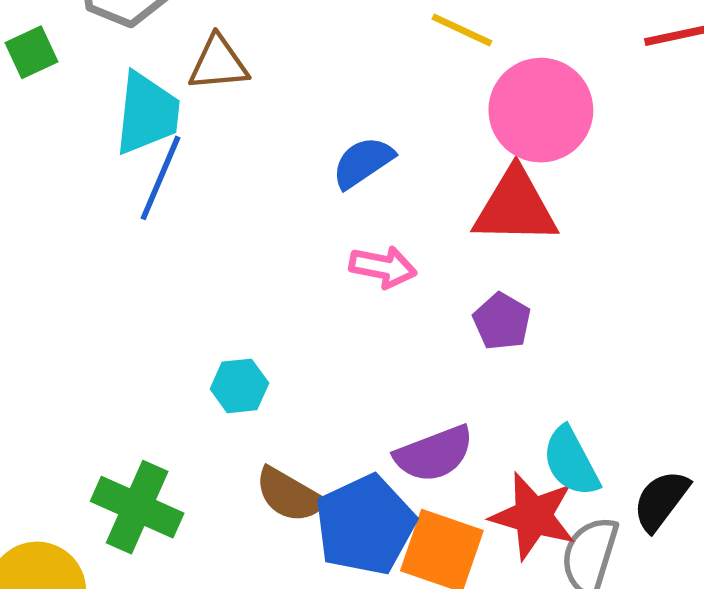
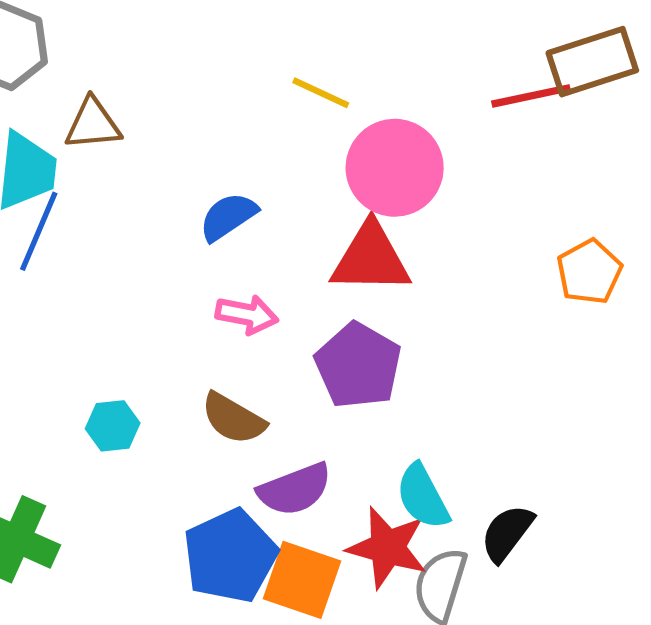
purple pentagon: (502, 321) -> (358, 365), size x1.6
brown semicircle: (289, 495) -> (233, 419), moved

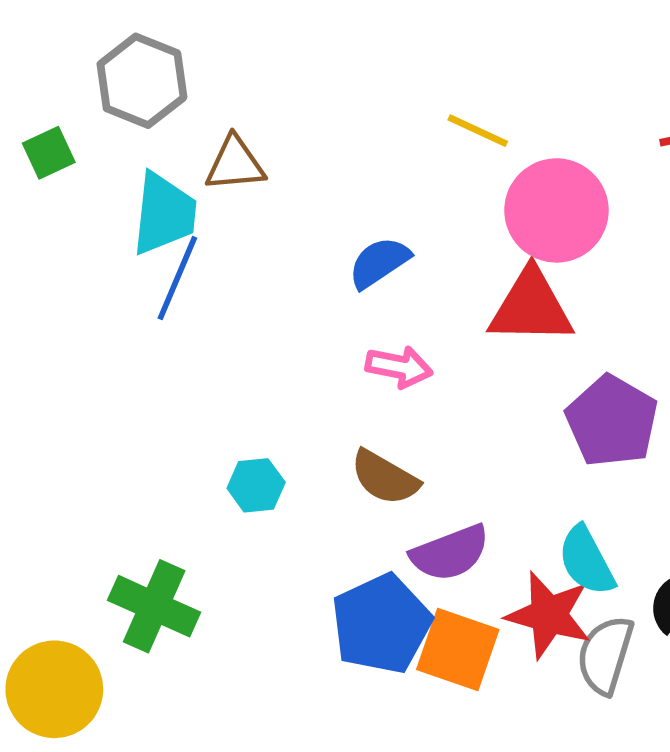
purple pentagon: (358, 365) -> (612, 421), moved

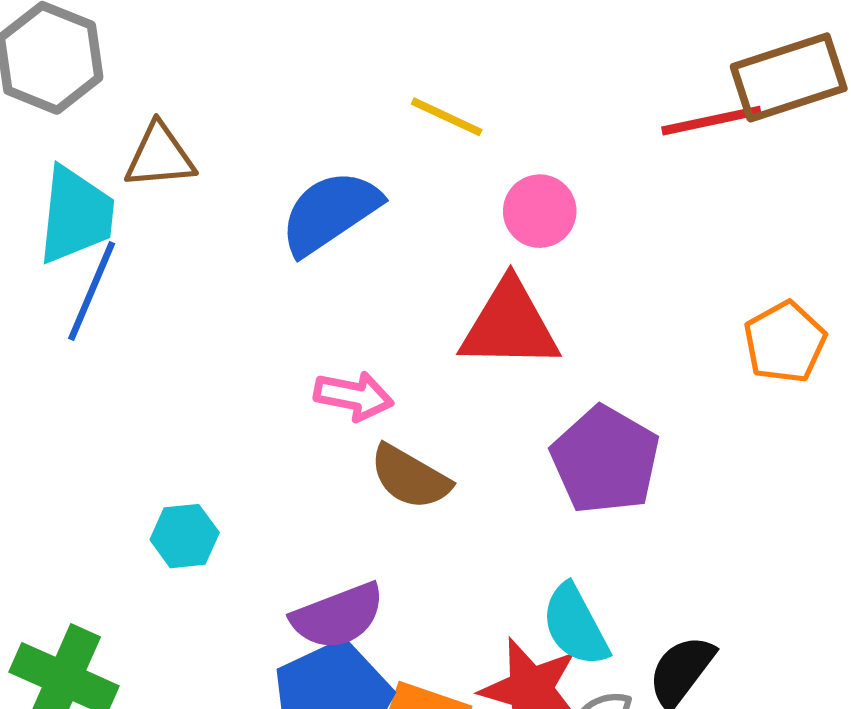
pink circle: (556, 210) -> (540, 211), size x0.6
blue semicircle: (379, 263) -> (330, 212), moved, size x1.4
brown semicircle: (385, 478) -> (410, 477), moved
purple semicircle: (450, 553) -> (338, 616), moved

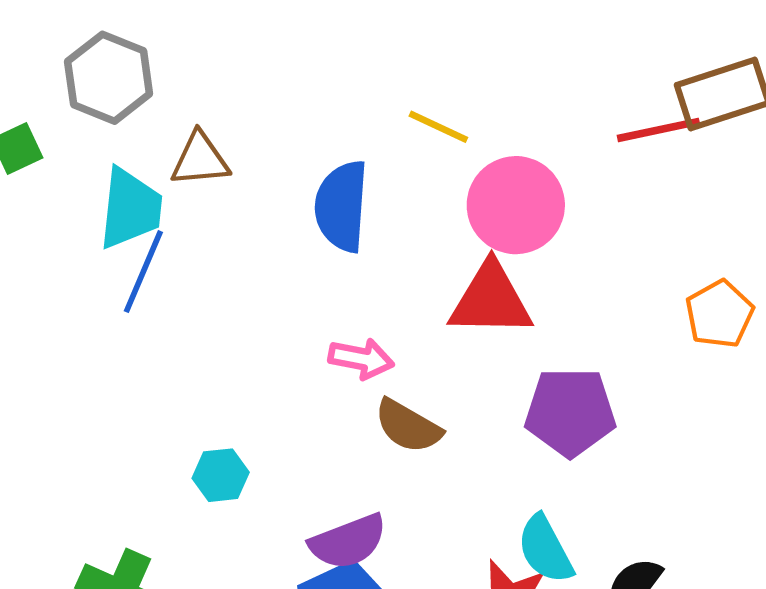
pink circle: (540, 211) -> (516, 205), size x1.6
blue semicircle: (330, 212) -> (342, 206), turned -52
purple pentagon: (605, 460) -> (570, 412), turned -30

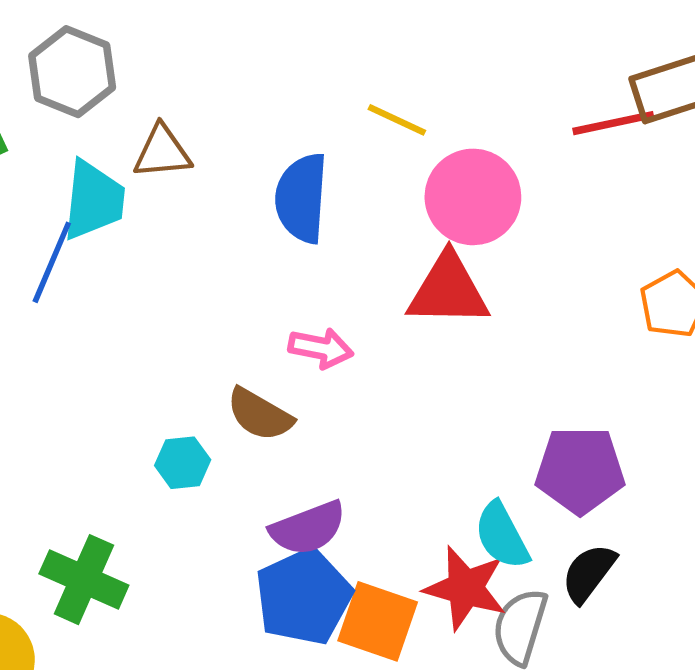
blue line: (143, 272) -> (52, 262), moved
purple pentagon: (570, 412) -> (580, 470), moved
brown semicircle: (408, 426) -> (260, 414), moved

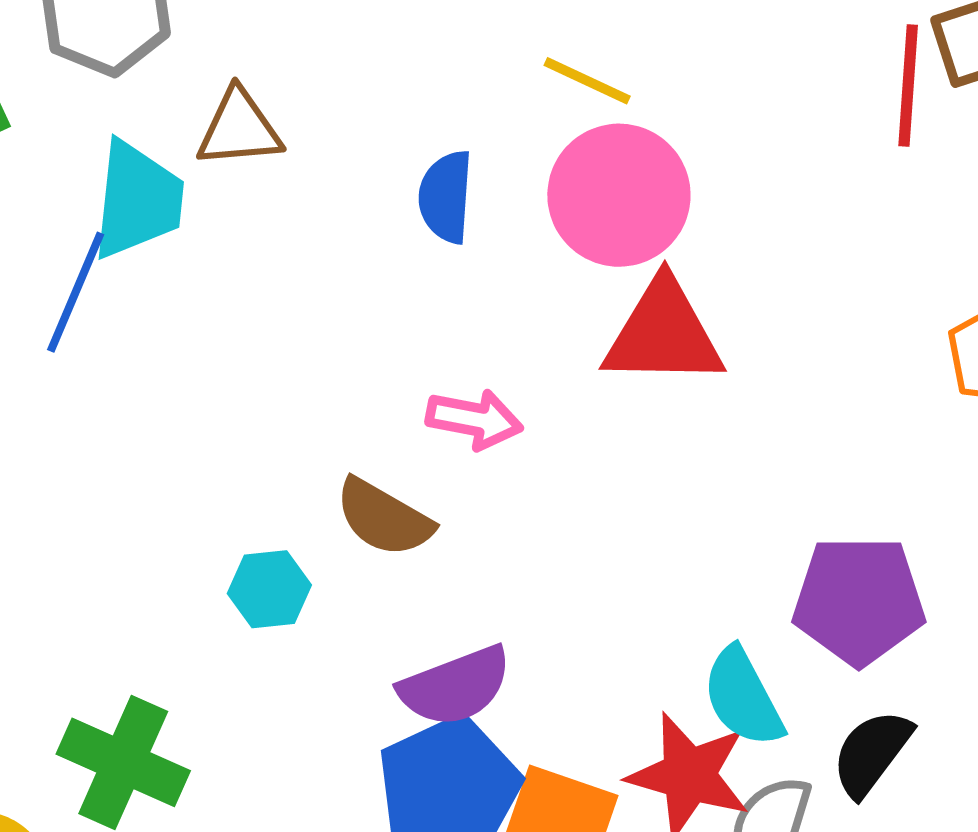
red line: (613, 123) -> (908, 86), turned -74
pink circle: (473, 197) -> (619, 195), moved
blue semicircle: (301, 198) -> (446, 197), size x0.7

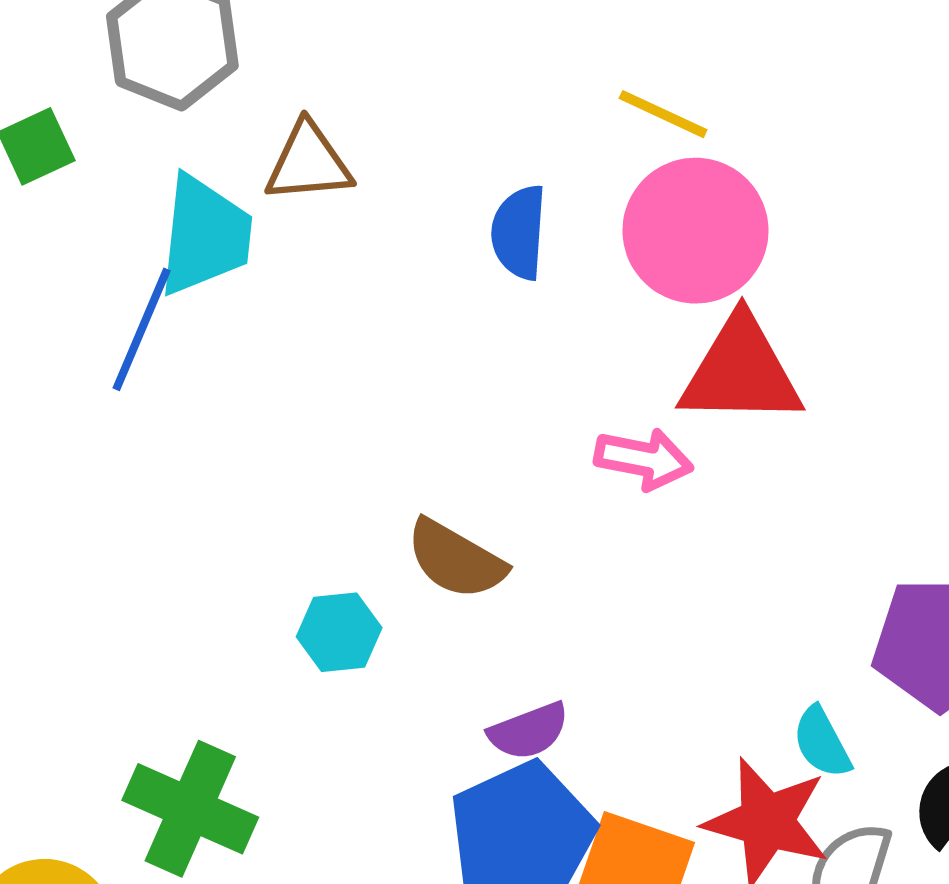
pink arrow: (474, 419) -> (644, 459), moved
purple semicircle: (455, 686) -> (529, 731), size x0.7
cyan semicircle: (743, 697) -> (822, 742), size x0.7

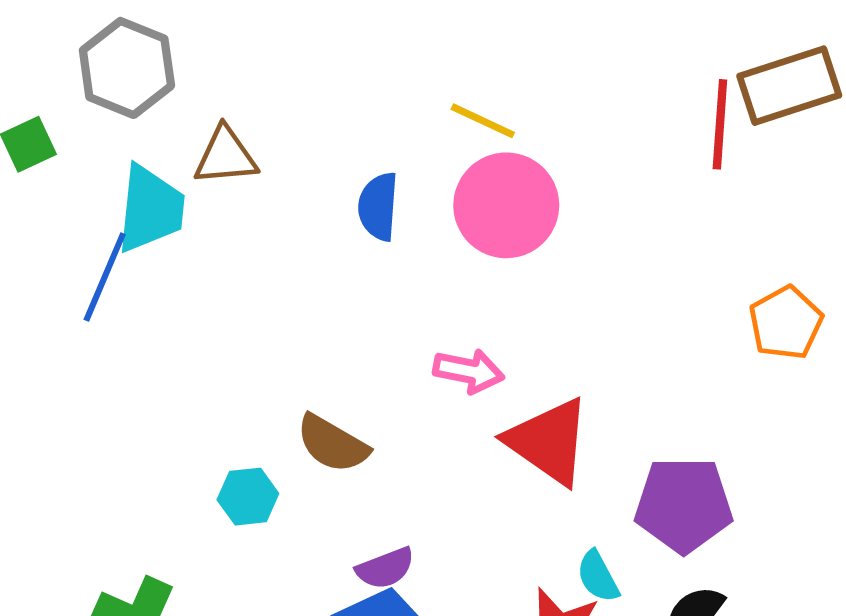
red triangle: (741, 372) -> (549, 441), moved, turned 34

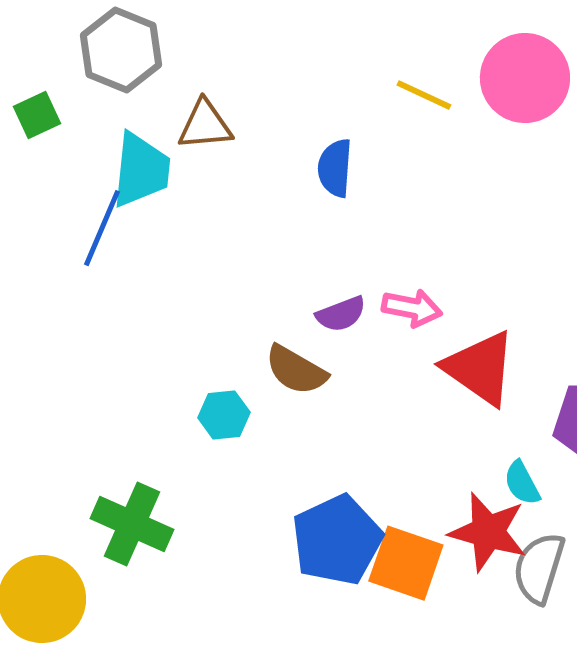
pink circle: (506, 205) -> (525, 78), moved
purple semicircle: (385, 568) -> (341, 314), moved

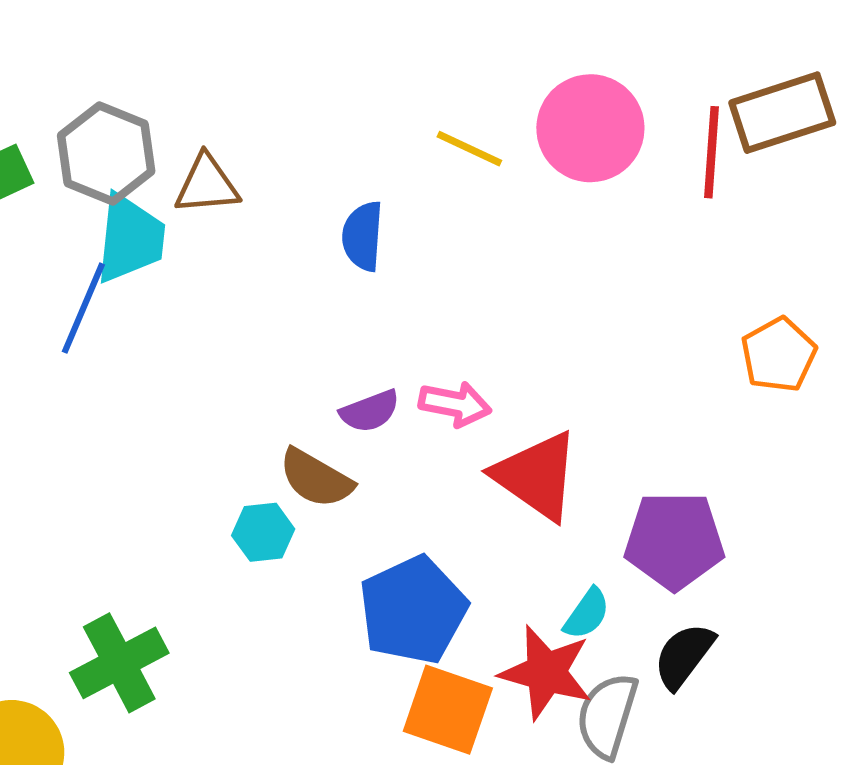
gray hexagon: (121, 50) -> (106, 153), moved
cyan hexagon: (224, 415) -> (263, 532), moved
cyan semicircle: (522, 483) -> (587, 614), turned -117
green cross: (132, 524) -> (119, 663), turned 38
blue pentagon: (337, 540) -> (413, 610), moved

